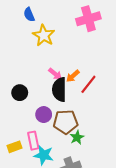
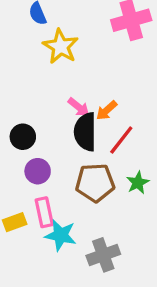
red line: (88, 84) -> (121, 140), moved
purple circle: (44, 115) -> (38, 171), moved
green star: (77, 137) -> (138, 183), moved

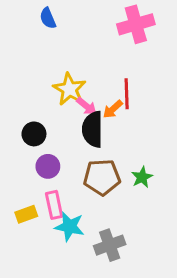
yellow star: (61, 46) -> (69, 89), moved
red line: (121, 140) -> (127, 94), moved, turned -40

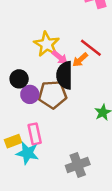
red line: (127, 94) -> (91, 48), turned -50
purple circle: (48, 166) -> (30, 94), moved
brown pentagon: (102, 177) -> (53, 94), moved
cyan star: (69, 227) -> (27, 153), moved

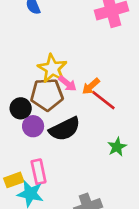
red line: (91, 48) -> (103, 100), moved
black semicircle: (65, 75) -> (65, 129), moved, turned -116
brown pentagon: (53, 94) -> (47, 95), moved

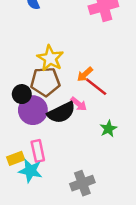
pink arrow: (67, 84) -> (79, 104), moved
purple circle: (33, 126) -> (33, 110), size x1.5

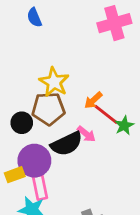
purple circle: (33, 110) -> (34, 161), moved
green star: (108, 129) -> (124, 126), moved
yellow rectangle: (16, 158) -> (15, 175), moved

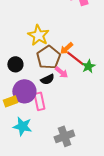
brown pentagon: (48, 109) -> (48, 57), moved, turned -30
black semicircle: (67, 144) -> (47, 79), size x0.6
pink rectangle: (40, 187) -> (39, 101), moved

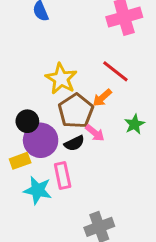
red line: (75, 58) -> (115, 71), moved
purple circle: (24, 91) -> (41, 140), moved
yellow rectangle: (10, 101) -> (20, 161), moved
cyan star: (22, 126) -> (38, 190), moved

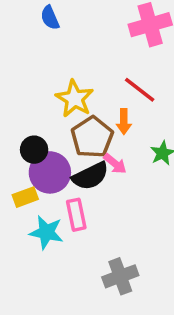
orange arrow: (102, 98) -> (124, 121), turned -48
black semicircle: (74, 143) -> (90, 176), size x1.5

